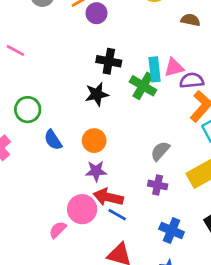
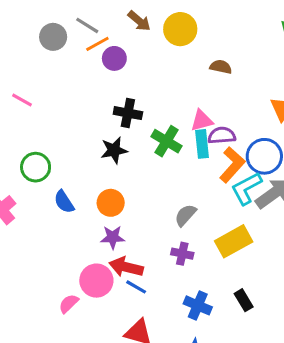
cyan rectangle: (155, 69) -> (202, 144), moved

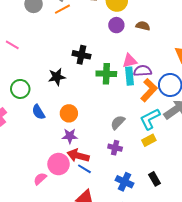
purple circle: (114, 58) -> (116, 25), moved
green cross: (166, 141) -> (106, 74), turned -30
black star: (114, 150) -> (57, 77), moved
cyan L-shape: (246, 188) -> (150, 119), moved
yellow rectangle: (234, 241) -> (149, 140), size x0.6

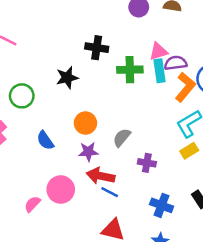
blue semicircle: (38, 112) -> (45, 140), moved
gray semicircle: (118, 122) -> (122, 138), moved
pink circle: (59, 164) -> (61, 190), moved
pink semicircle: (40, 179) -> (32, 204), moved

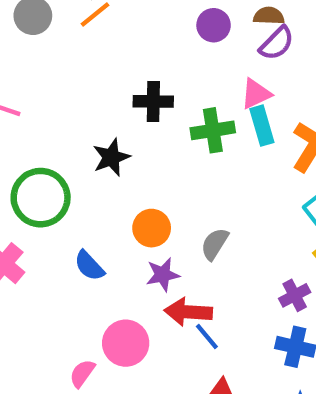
purple semicircle: (176, 63) -> (277, 43), moved, turned 150
green circle: (22, 96) -> (41, 198), size x1.4
purple cross: (147, 163) -> (295, 295), moved, turned -30
blue line: (110, 192) -> (207, 337), turned 30

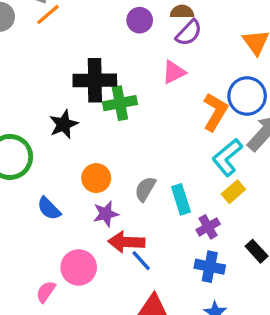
black cross: (153, 101) -> (95, 80), size x1.4
cyan rectangle: (262, 126) -> (181, 199), moved
green cross: (213, 130) -> (120, 103), moved

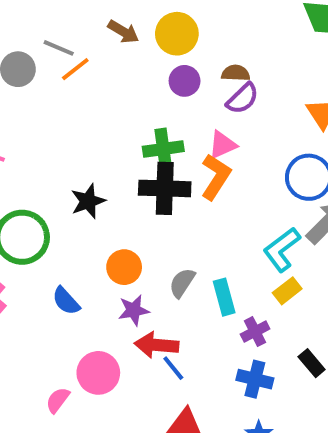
black cross: (95, 80) -> (165, 188), moved
green cross: (120, 103) -> (163, 149), moved
orange L-shape: (215, 112) -> (216, 177), moved

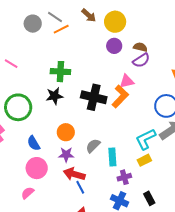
green cross: (163, 149) -> (60, 72), moved
pink circle: (98, 373) -> (37, 168), moved
pink semicircle: (58, 400) -> (28, 193), moved

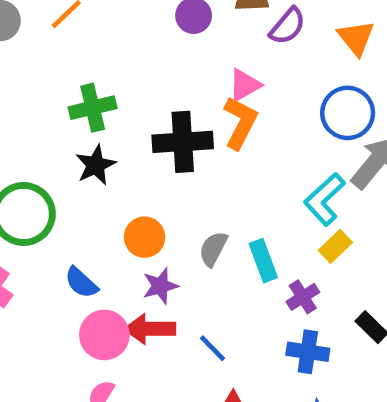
purple semicircle: (141, 60) -> (287, 26), moved
red arrow: (74, 174) -> (150, 329), moved

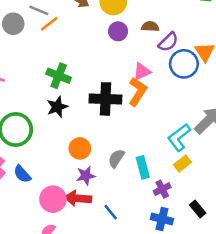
green cross: (93, 108) -> (59, 76), turned 30
blue circle: (348, 113) -> (184, 64), moved
blue semicircle: (81, 283) -> (22, 174), moved

